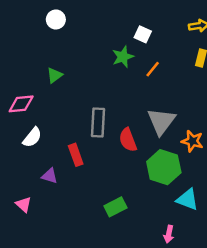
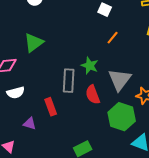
green star: (123, 57) -> (90, 66), moved, turned -30
green triangle: (55, 75) -> (34, 43), size x1.5
white semicircle: (32, 137) -> (16, 93), turned 36

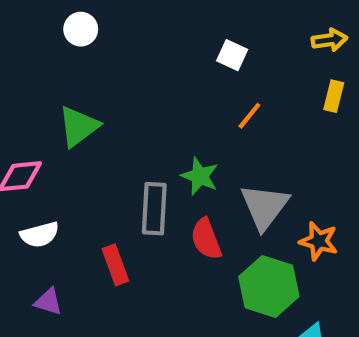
purple triangle: (30, 124) -> (48, 302), moved

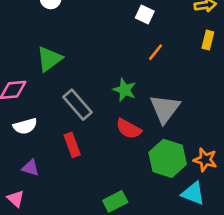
gray rectangle: (154, 209) -> (78, 105), moved, turned -44
red semicircle: (206, 239) -> (129, 129), turned -40
orange star: (319, 241) -> (205, 160), moved

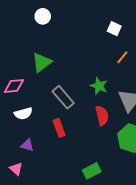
red semicircle: (129, 129) -> (102, 116), turned -132

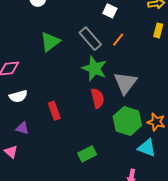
green triangle: (42, 62) -> (50, 42), moved
green star: (99, 86) -> (94, 68), size x1.4
gray rectangle: (63, 97) -> (90, 39), moved

